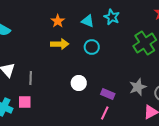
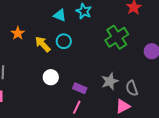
orange star: (58, 21) -> (18, 33), moved
yellow arrow: (60, 44) -> (43, 44), moved, turned -132

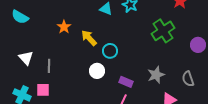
cyan circle: (64, 41) -> (110, 51), moved
gray semicircle: (132, 88) -> (188, 79), moved

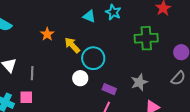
green cross: (163, 31) -> (146, 38), turned 30
cyan circle: (110, 51) -> (93, 58), size x1.5
gray semicircle: (188, 79) -> (178, 78), moved, turned -119

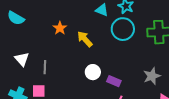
cyan circle: (93, 58) -> (123, 29), moved
purple rectangle: (109, 89) -> (114, 81), moved

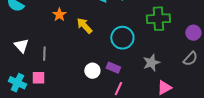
cyan circle: (123, 29) -> (122, 38), moved
white circle: (93, 72) -> (92, 71), moved

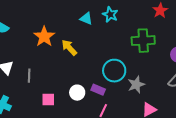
orange star: (59, 15) -> (44, 37), size x1.5
cyan circle: (122, 38) -> (114, 71), moved
pink square: (38, 78) -> (48, 100), moved

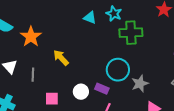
orange star: (44, 37) -> (31, 37), moved
green cross: (143, 41) -> (131, 33), moved
yellow arrow: (69, 48) -> (61, 58), moved

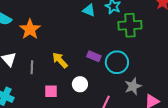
yellow arrow: (61, 58) -> (60, 60), moved
gray star: (140, 84) -> (133, 86), moved
purple rectangle: (102, 89) -> (94, 56), moved

